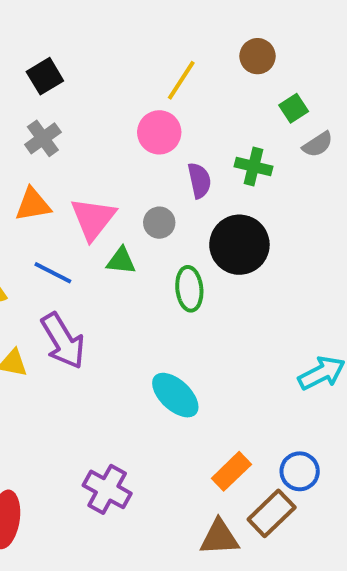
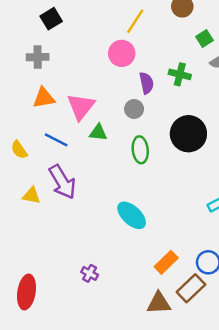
gray cross: (43, 138) -> (38, 57), moved, turned 35
gray circle: (159, 223) -> (134, 109), moved
black circle: (239, 245) -> (188, 134), moved
purple cross: (107, 489) -> (90, 273), size x0.6

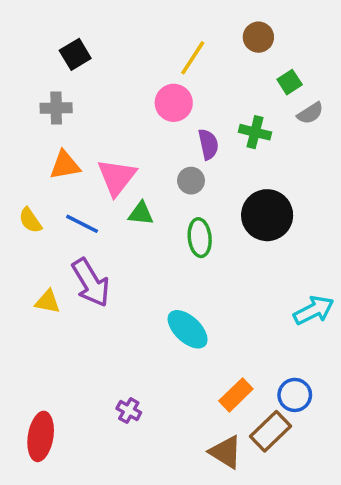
yellow semicircle: (19, 150) -> (30, 220), moved
brown triangle: (159, 303) -> (226, 452), turned 35

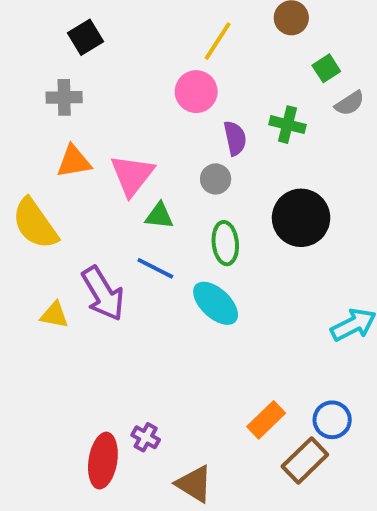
yellow semicircle: (30, 220) -> (35, 224), size x1.8
blue line: (82, 224) -> (155, 268), moved
cyan ellipse: (188, 329) -> (216, 303), moved
red ellipse: (41, 436) -> (103, 461), moved
brown triangle: (226, 452) -> (194, 484), moved

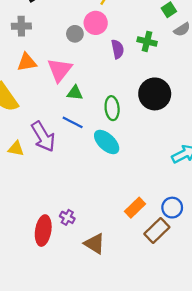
gray circle: (216, 179) -> (75, 34), moved

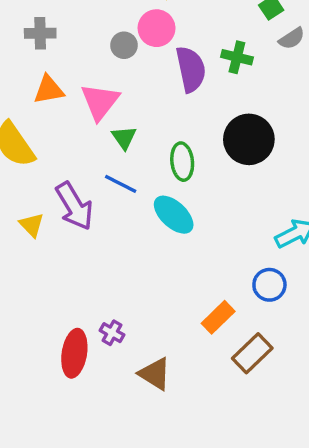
purple semicircle: (118, 49) -> (191, 69), size x1.5
green triangle: (75, 93) -> (124, 138), turned 49
yellow triangle: (16, 149) -> (32, 225), turned 35
blue circle: (172, 208) -> (269, 285), moved

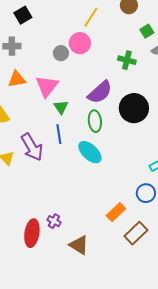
purple semicircle: (191, 69) -> (100, 92), moved, turned 60
blue line: (121, 184) -> (59, 134), turned 54

